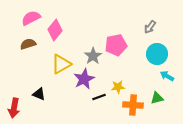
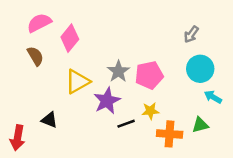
brown semicircle: (28, 44) -> (35, 56), turned 77
pink pentagon: (116, 45) -> (149, 75), moved

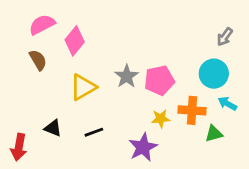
gray arrow: (191, 34) -> (225, 37), moved
purple star: (107, 101) -> (143, 147), moved
black line: (126, 124) -> (94, 132), moved
orange cross: (170, 134) -> (192, 110), moved

